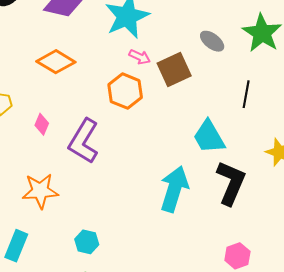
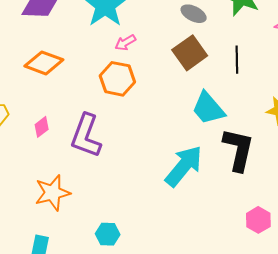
pink arrow: (140, 57) -> (125, 43), turned 135
brown square: (174, 69) -> (190, 53), moved
pink diamond: (42, 124) -> (42, 127), turned 40
cyan arrow: (174, 189) -> (184, 166), turned 33

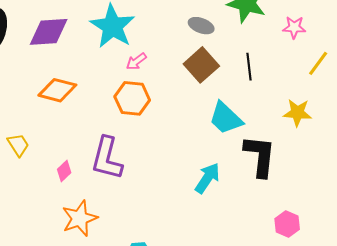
pink diamond: (42, 127) -> (64, 171), moved
cyan arrow: (184, 166) -> (207, 178), size x0.7

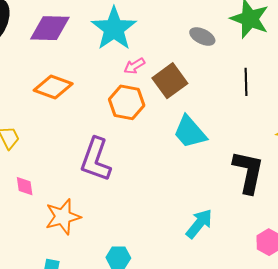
brown square: (201, 65) -> (170, 81), moved
cyan trapezoid: (226, 118) -> (190, 132), moved
pink diamond: (64, 171) -> (25, 186), moved, turned -60
cyan arrow: (207, 178) -> (199, 224), moved

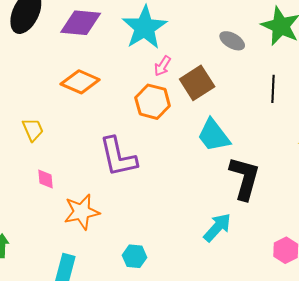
pink arrow: (134, 66) -> (162, 66), turned -30
purple L-shape: (96, 159) -> (118, 157), turned -36
black L-shape: (248, 172) -> (245, 178), moved

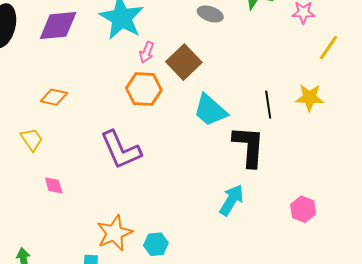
orange diamond: (80, 82) -> (54, 97), moved, size x0.7
black line: (273, 89) -> (268, 105), moved
orange star: (82, 212) -> (114, 233), moved

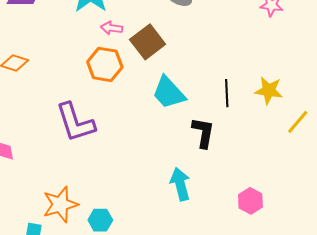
yellow line: (329, 48) -> (298, 122), moved
pink arrow: (147, 52) -> (112, 28), turned 70
black L-shape: (249, 146) -> (203, 133), size x0.7
cyan arrow: (232, 200) -> (180, 184), turned -52

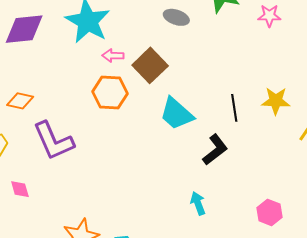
purple L-shape: (75, 122) -> (53, 141), moved
black L-shape: (203, 133) -> (215, 150), turned 48
cyan arrow: (180, 184) -> (198, 203), size x0.7

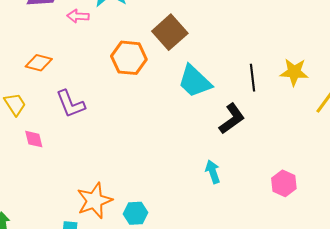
pink arrow: (113, 56) -> (78, 16), moved
purple L-shape: (53, 141) -> (70, 104), size x0.7
pink diamond: (20, 189) -> (34, 139), moved

